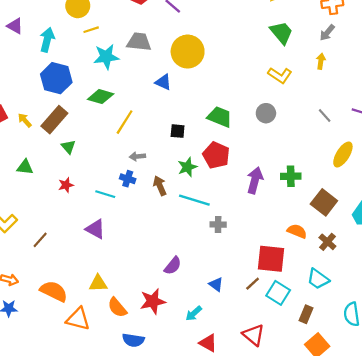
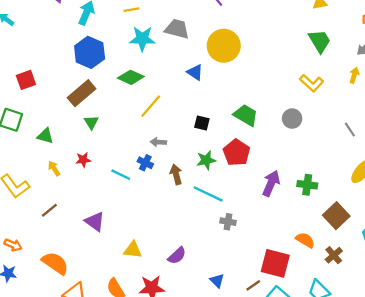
yellow arrow: (25, 120) -> (54, 168), moved
purple triangle: (95, 229) -> (95, 222), moved
yellow triangle: (98, 283) -> (133, 250), moved

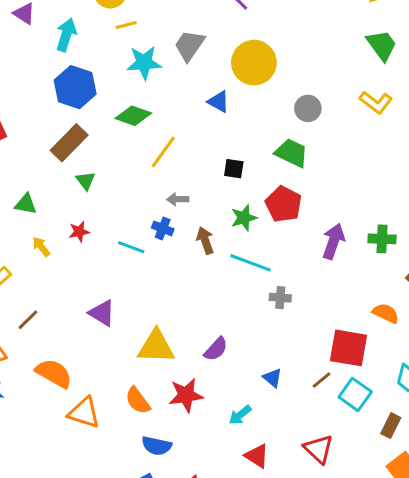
gray trapezoid: (177, 29) -> (189, 45), turned -65
gray circle: (292, 119) -> (308, 108), moved
brown line: (49, 210) -> (28, 320), moved
yellow triangle: (133, 250) -> (156, 347), size x1.5

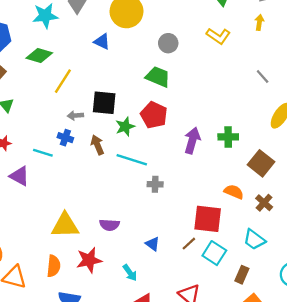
black square: (234, 169) -> (104, 103), moved, size x1.6
purple triangle: (102, 313) -> (19, 176), moved
purple semicircle: (216, 349) -> (109, 225), turned 54
orange semicircle: (138, 401) -> (54, 266), turned -135
cyan arrow: (240, 415) -> (130, 273), turned -84

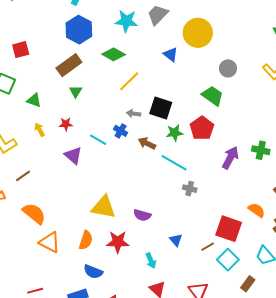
green cross: (228, 137) -> (261, 150), moved
brown arrow: (97, 145) -> (147, 143), turned -54

